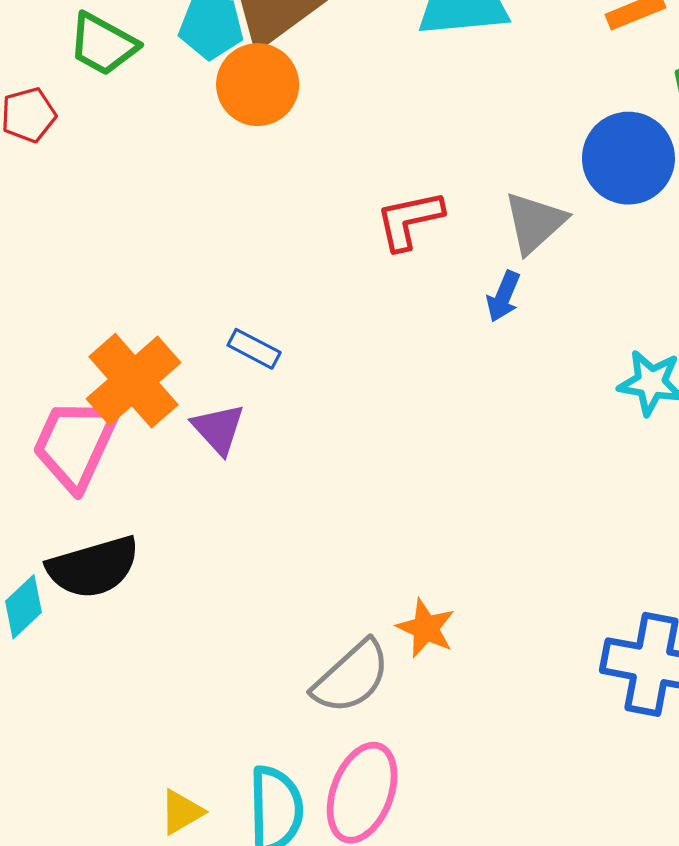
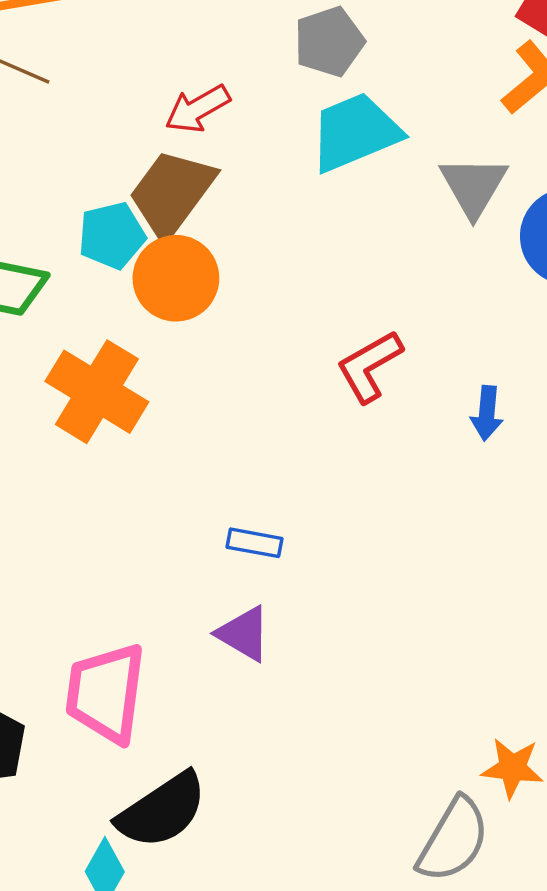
gray triangle: (535, 223) -> (473, 186), moved
orange cross: (134, 381) -> (97, 392), moved

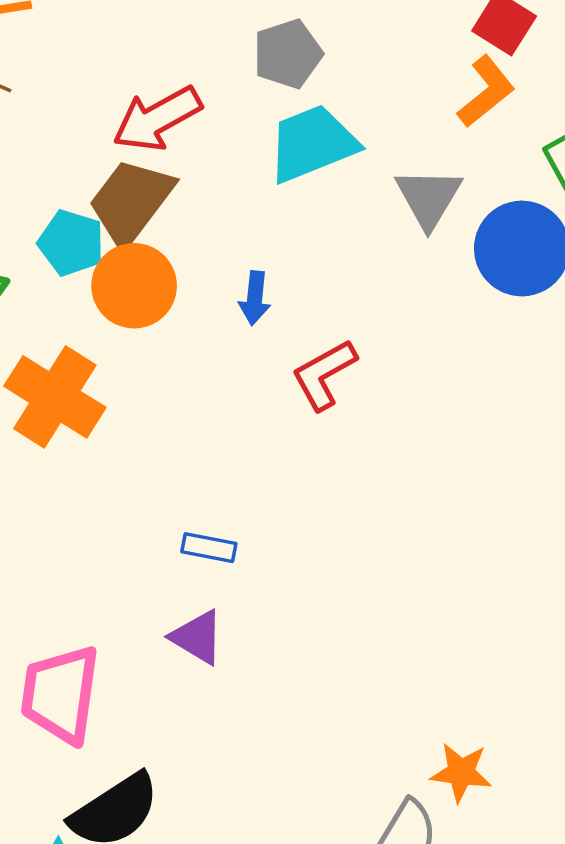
red arrow: (198, 109) -> (157, 119), size x1.4
cyan pentagon: (112, 235) -> (71, 243), turned 30
blue arrow: (487, 413) -> (255, 298), moved

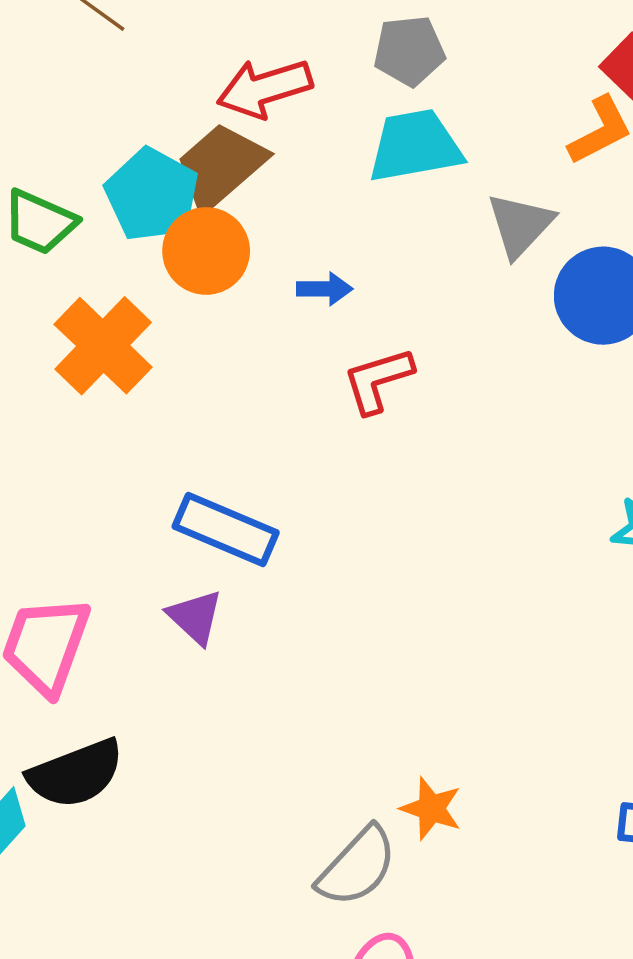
cyan pentagon: (71, 243) -> (152, 195), size x1.4
blue arrow: (255, 298) -> (325, 289), turned -108
blue rectangle: (209, 548) -> (226, 530), size x1.8

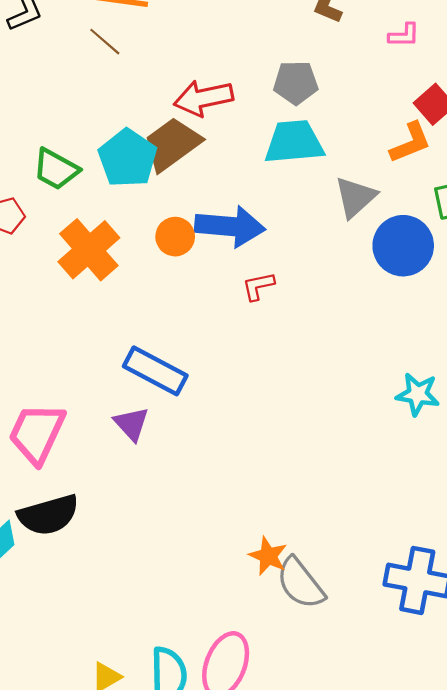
orange circle: (206, 251) -> (175, 237), moved, size x0.7
blue arrow: (325, 289) -> (230, 226), size x2.0
red L-shape: (378, 380) -> (258, 286), size x0.7
gray semicircle: (357, 867) -> (300, 583), moved, turned 94

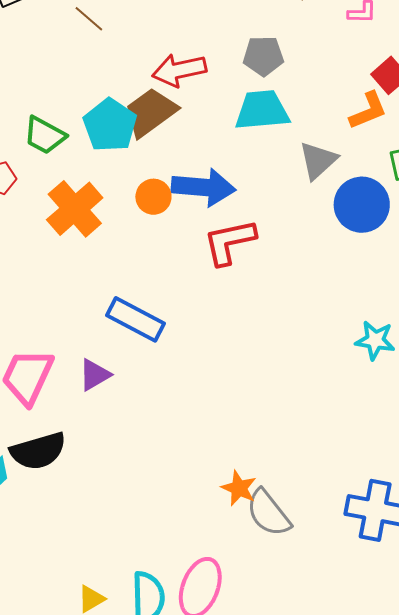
red L-shape: (258, 286) -> (229, 242), size x1.8
purple triangle: (131, 424) -> (95, 375), moved, turned 42

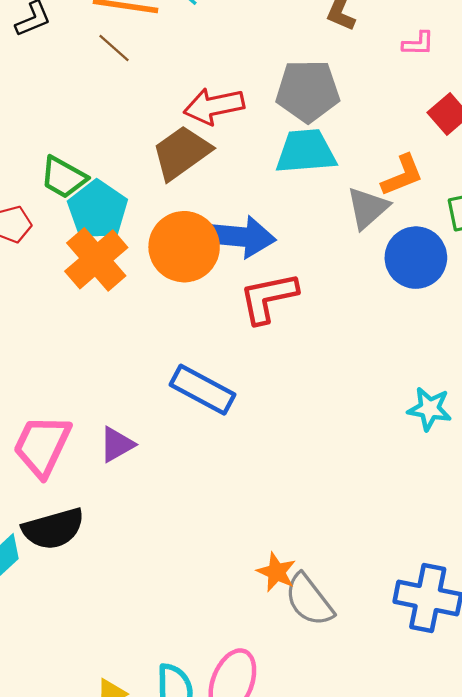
gray pentagon: (263, 56) -> (308, 91), size x1.4
orange L-shape: (368, 111) -> (402, 175), moved
cyan pentagon: (110, 125) -> (98, 210), moved
orange circle: (153, 197) -> (184, 247), size x1.8
blue rectangle: (136, 319) -> (202, 390), moved

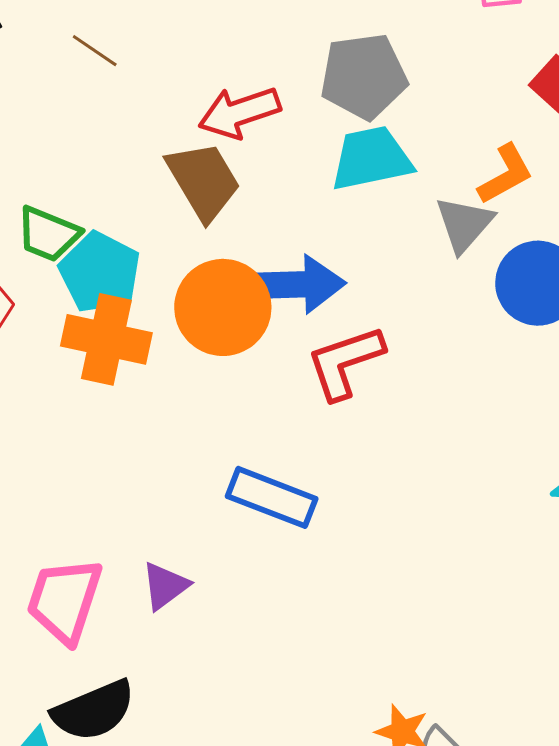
brown trapezoid: (181, 153) -> (203, 181), turned 102
orange cross: (96, 259) -> (106, 339), turned -30

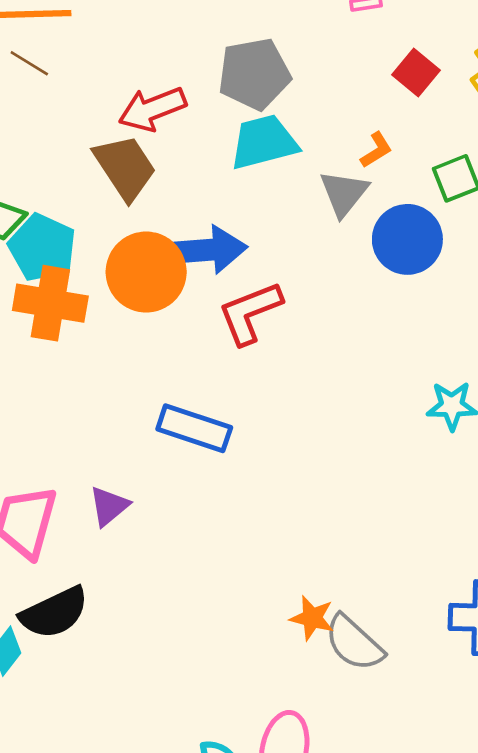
orange L-shape: (506, 174) -> (376, 150), size x0.7

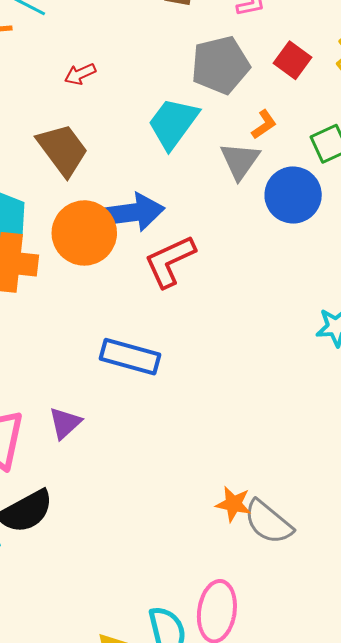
gray pentagon: (254, 74) -> (220, 65), moved
red arrow: (152, 109) -> (80, 74), moved, size x0.6
cyan trapezoid: (264, 142) -> (173, 123), turned -36

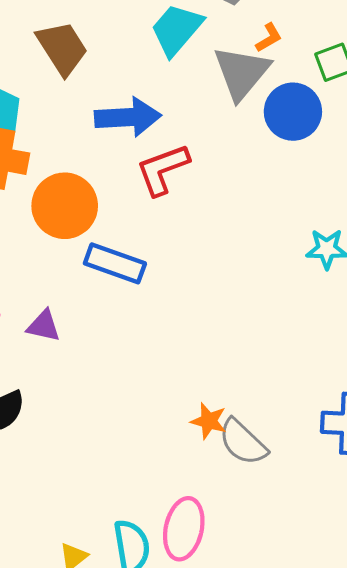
gray triangle: (240, 161) -> (241, 73), size x1.4
orange circle: (84, 233) -> (65, 206), moved
purple triangle: (65, 423) -> (44, 326), turned 51

